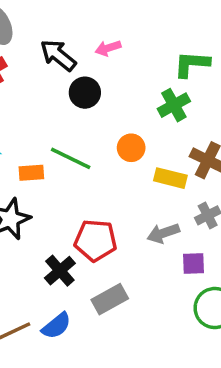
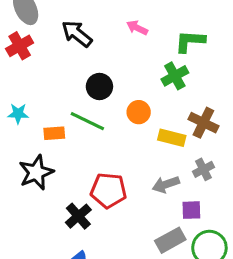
pink arrow: (108, 48) -> (137, 28), moved, turned 45
black circle: (85, 93) -> (99, 86), moved
gray rectangle: (110, 299) -> (170, 240), moved

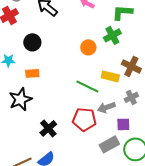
black circle: (99, 86) -> (32, 42), moved
orange circle: (139, 112) -> (88, 47), moved
green line: (87, 121) -> (87, 86), moved
red pentagon: (108, 190) -> (84, 119), moved

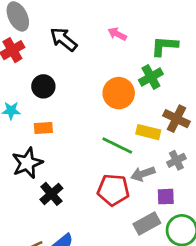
orange circle: (88, 47) -> (119, 93), size x1.5
black cross: (48, 128) -> (51, 194), moved

